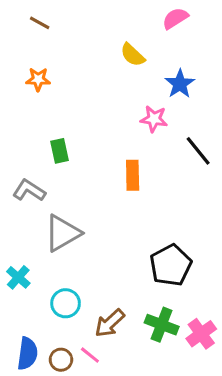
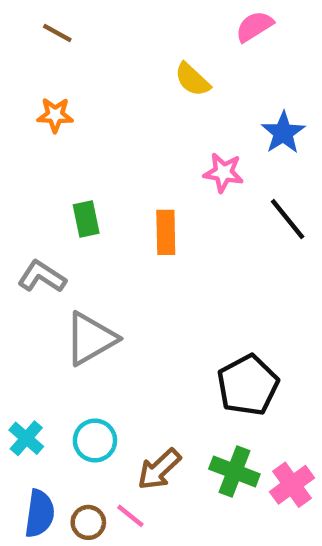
blue star: (180, 84) -> (283, 133), moved
orange rectangle: (133, 175) -> (166, 232), moved
cyan cross: (18, 277) -> (26, 438), moved

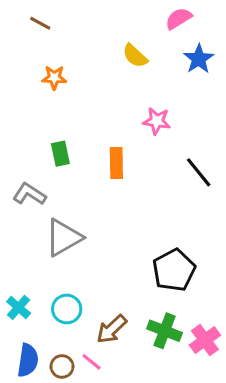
orange star: (55, 115) -> (54, 78), moved
blue star: (283, 133) -> (199, 59), moved
black line: (288, 219) -> (199, 172), moved

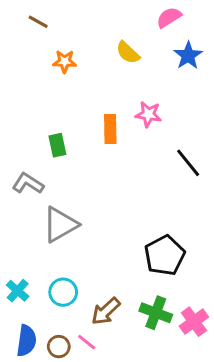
orange star: (54, 78) -> (65, 61), moved
orange rectangle: (116, 163) -> (110, 129), moved

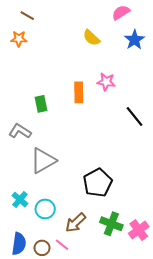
orange star: (65, 61) -> (19, 39), moved
black pentagon: (165, 255) -> (98, 183), moved
cyan cross: (18, 291) -> (20, 200), moved

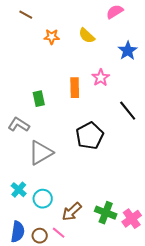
orange star: (19, 39) -> (52, 37), moved
blue star: (134, 40) -> (128, 51), moved
pink star: (106, 82) -> (101, 78), turned 30
black pentagon: (98, 183) -> (90, 136), moved

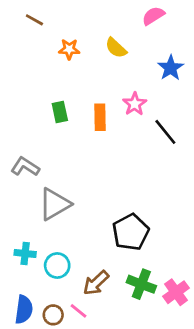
green rectangle: (39, 99) -> (60, 112), moved
black line: (128, 111) -> (165, 132), moved
black pentagon: (90, 136) -> (131, 232), moved
cyan cross: (19, 190) -> (25, 253), turned -35

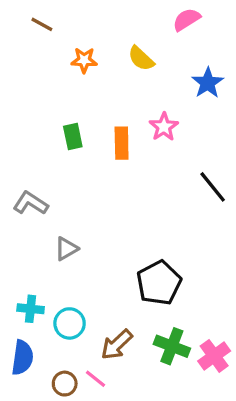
black line: (165, 132) -> (213, 187), moved
gray triangle: (55, 204) -> (66, 249), size x0.6
blue semicircle: (24, 310) -> (22, 358), moved

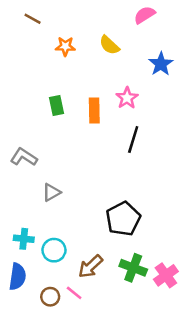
black line: (213, 187) -> (133, 139), moved, turned 56

